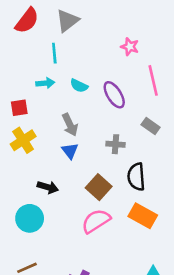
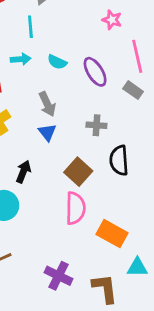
gray rectangle: (151, 126) -> (133, 90), moved
black arrow: (48, 187) -> (23, 172), turned -84
orange rectangle: (143, 216) -> (112, 234), moved
pink semicircle: (96, 221) -> (75, 208), turned 124

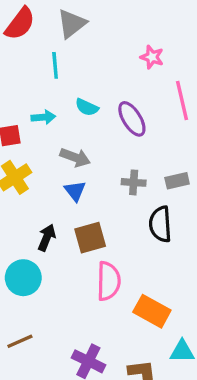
cyan arrow: (21, 59) -> (43, 117), moved
gray rectangle: (133, 90) -> (177, 181), moved, turned -48
gray arrow: (47, 104) -> (75, 157), turned -45
brown square: (78, 172) -> (90, 238), moved, turned 32

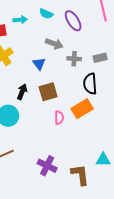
gray arrow: (75, 157) -> (54, 44), moved
pink semicircle: (109, 281) -> (59, 118), size x0.6
orange rectangle: (152, 311) -> (82, 109), moved, turned -60

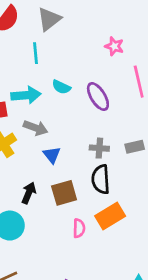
cyan arrow: (20, 20) -> (26, 95), size x1.5
gray arrow: (54, 44) -> (36, 128), moved
black semicircle: (90, 84) -> (101, 179), moved

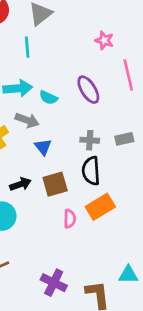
cyan semicircle: (61, 87) -> (48, 98), moved
black arrow: (29, 193) -> (20, 184), turned 48

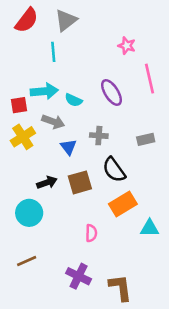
gray cross: (90, 140) -> (99, 136), moved
black semicircle: (91, 171) -> (114, 170), turned -32
pink semicircle: (70, 219) -> (91, 233), moved
cyan triangle: (128, 275) -> (150, 228), moved

